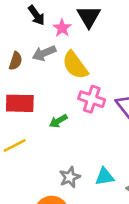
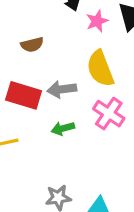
gray arrow: (44, 53) -> (62, 89), moved
brown semicircle: (16, 61) -> (32, 45), turned 42

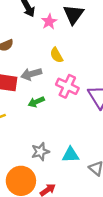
yellow semicircle: (100, 69) -> (57, 55), size x0.6

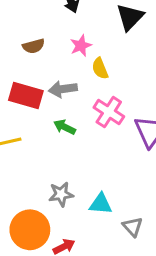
pink star: (49, 22) -> (81, 46), moved
green arrow: (36, 102) -> (65, 127), turned 42

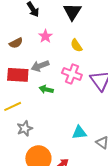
yellow semicircle: (100, 68) -> (76, 45), moved
gray star: (61, 194) -> (25, 128), moved

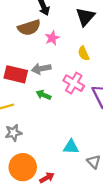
brown semicircle: (16, 43) -> (29, 28), moved, size x1.5

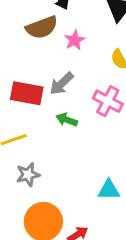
gray arrow: (41, 69) -> (62, 84), turned -30

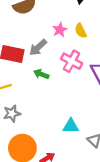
pink star: (75, 40) -> (60, 30), moved

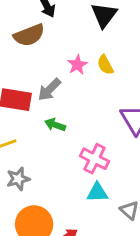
pink cross: (72, 61) -> (95, 159), moved

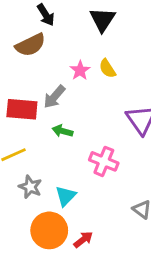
gray star: (18, 179) -> (30, 187), turned -30
cyan triangle: (97, 192) -> (66, 196), moved, turned -40

